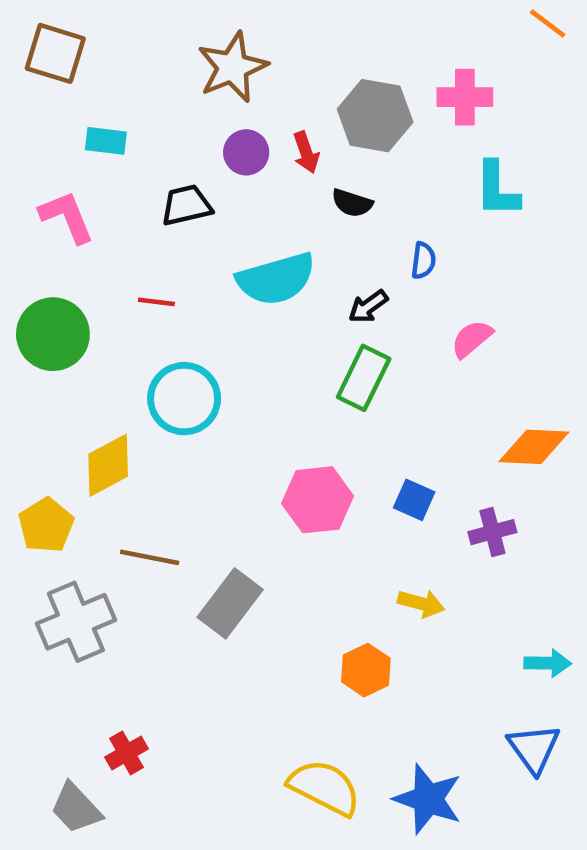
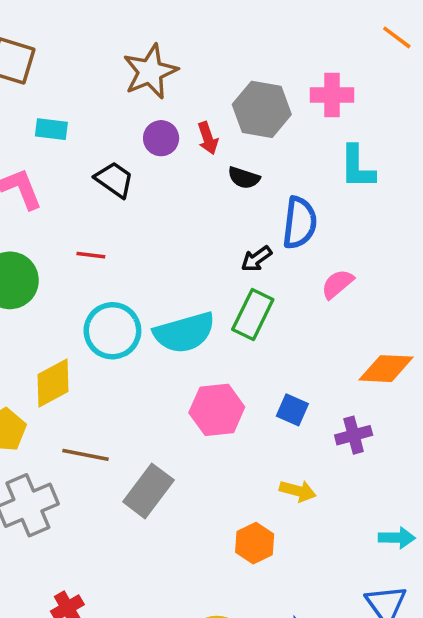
black trapezoid: (186, 205) -> (114, 180), turned 48
blue semicircle: (423, 261) -> (300, 223), size x1.8
cyan semicircle: (276, 279) -> (184, 333), moved

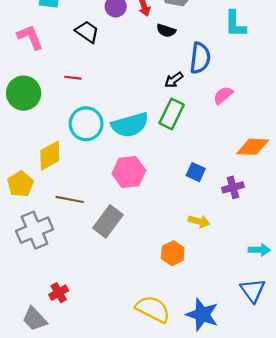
pink hexagon: (217, 410) -> (129, 172), moved

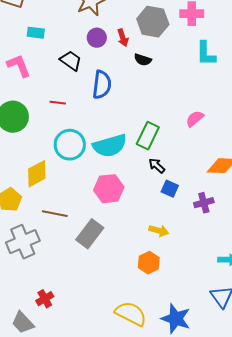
blue semicircle: (200, 58) -> (102, 85), moved
black arrow: (174, 80) -> (157, 166), moved, turned 78
yellow arrow: (199, 221) -> (159, 231), moved

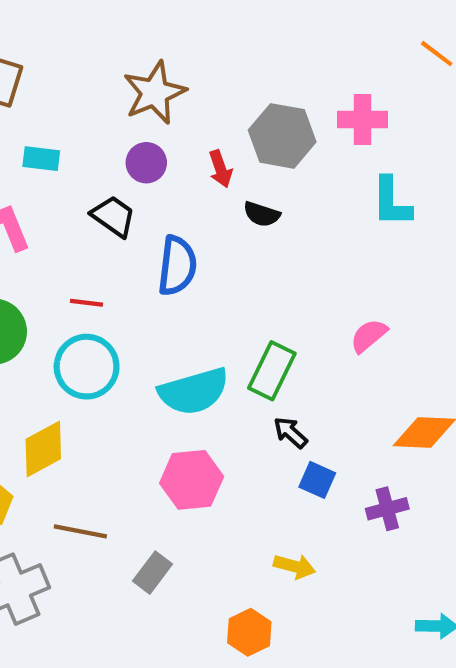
purple circle: (97, 38) -> (146, 163), moved
cyan circle: (70, 145) -> (87, 367), moved
gray rectangle: (90, 234) -> (152, 573), size x0.7
orange hexagon: (149, 263) -> (249, 632), moved

